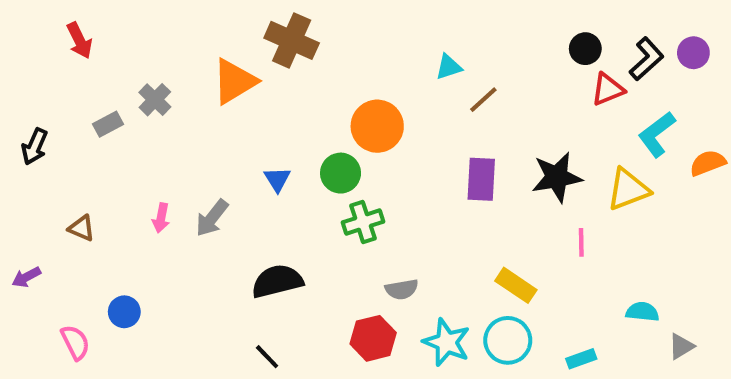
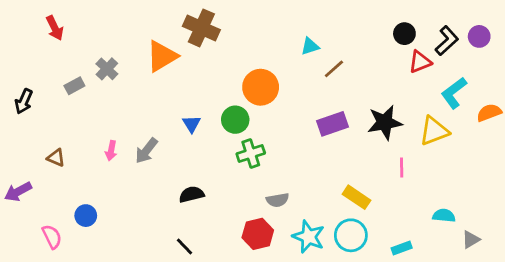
purple rectangle: (481, 179) -> (333, 124), turned 68
purple arrow: (26, 277) -> (18, 192), size x1.4
black semicircle: (277, 281) -> (192, 194), size x0.7

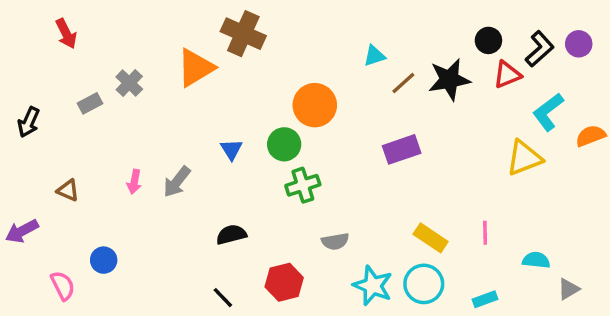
black star: (385, 122) -> (449, 80), moved
pink line: (402, 168) -> (485, 233), moved
red hexagon: (258, 234) -> (284, 282), moved

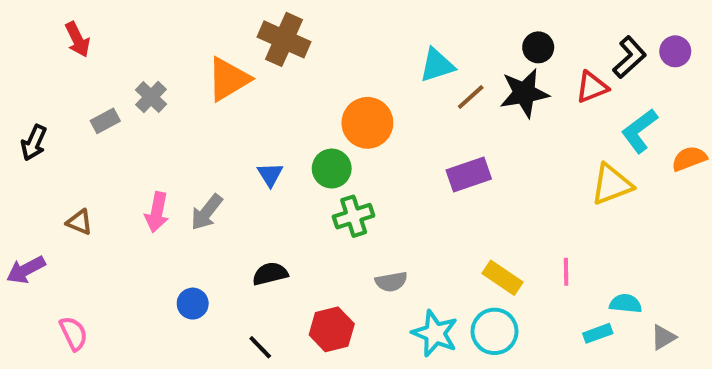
black circle: (488, 40) -> (538, 47), moved
cyan triangle: (374, 56) -> (437, 65), size x1.4
pink arrow: (134, 182) -> (157, 212), size x1.4
blue circle: (104, 260) -> (193, 304), moved
cyan rectangle: (485, 299) -> (598, 333), moved

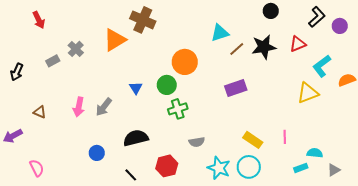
black circle: (538, 47) -> (271, 11), moved
black L-shape: (630, 57) -> (317, 17), moved
black semicircle: (270, 274) -> (136, 138), size x1.4

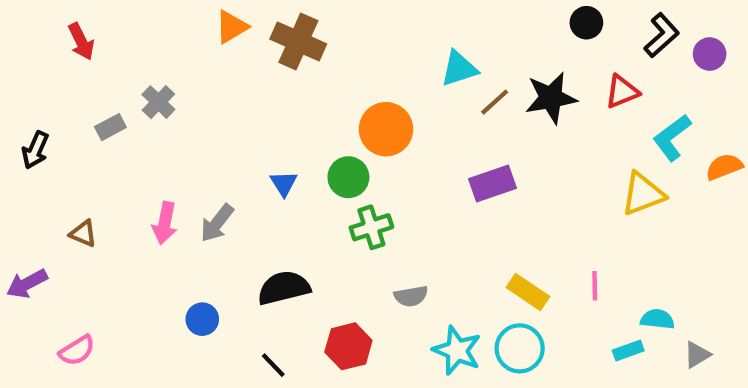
black circle: (271, 11) -> (586, 23), moved
orange triangle: (115, 40) -> (232, 27), moved, size x0.7
pink semicircle: (37, 168) -> (77, 350), turned 84

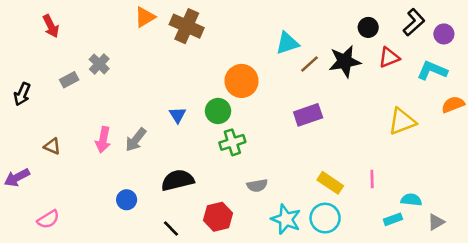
black circle: (586, 23) -> (368, 27), moved
cyan L-shape: (672, 138) -> (432, 71), moved, turned 60

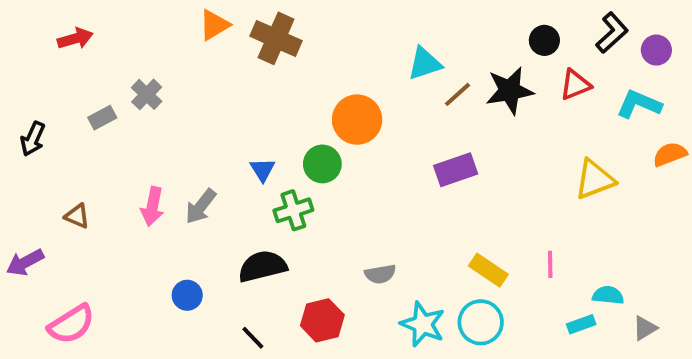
red arrow: (51, 26) -> (75, 38), turned -80
green cross: (232, 142) -> (293, 210), moved
pink semicircle: (48, 219) -> (71, 324), size x1.4

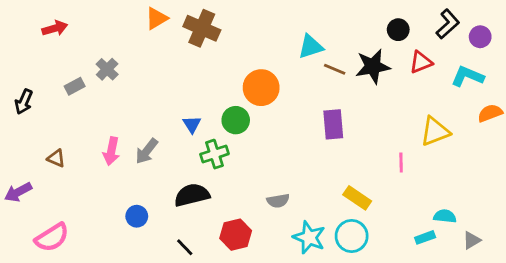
brown line: (458, 94) -> (335, 69), turned 65
purple rectangle: (456, 170) -> (333, 124), turned -76
pink line: (550, 264) -> (401, 163), moved

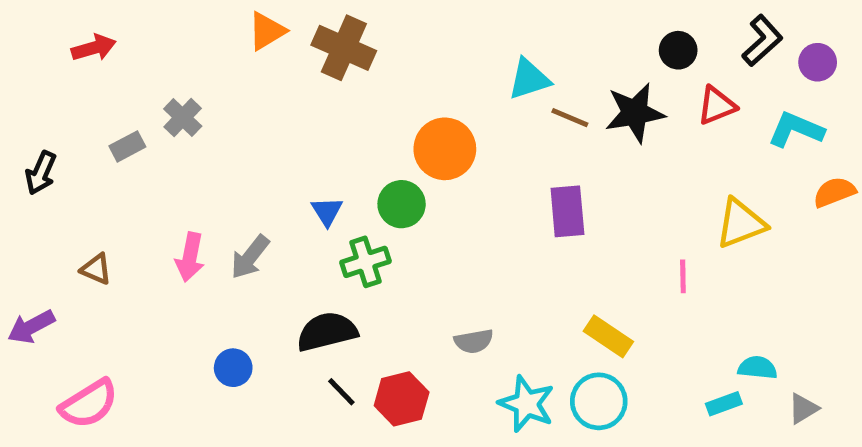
black line: (185, 247) -> (341, 392), moved

